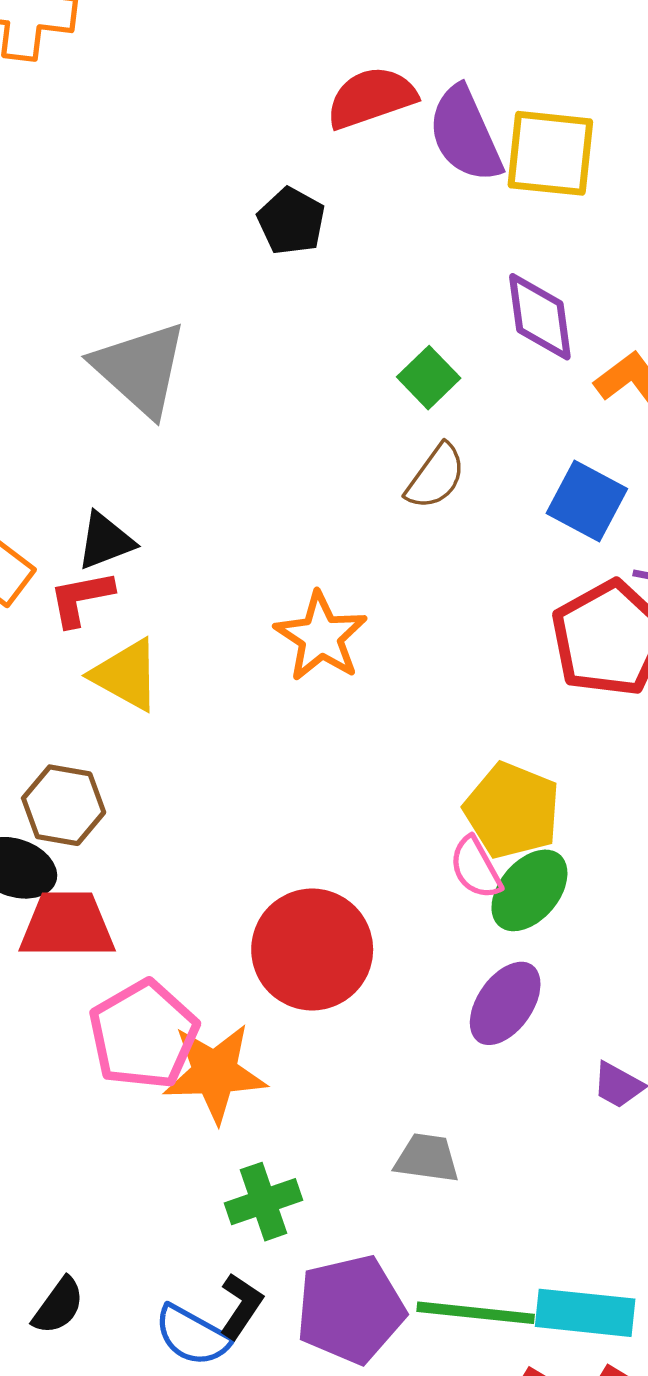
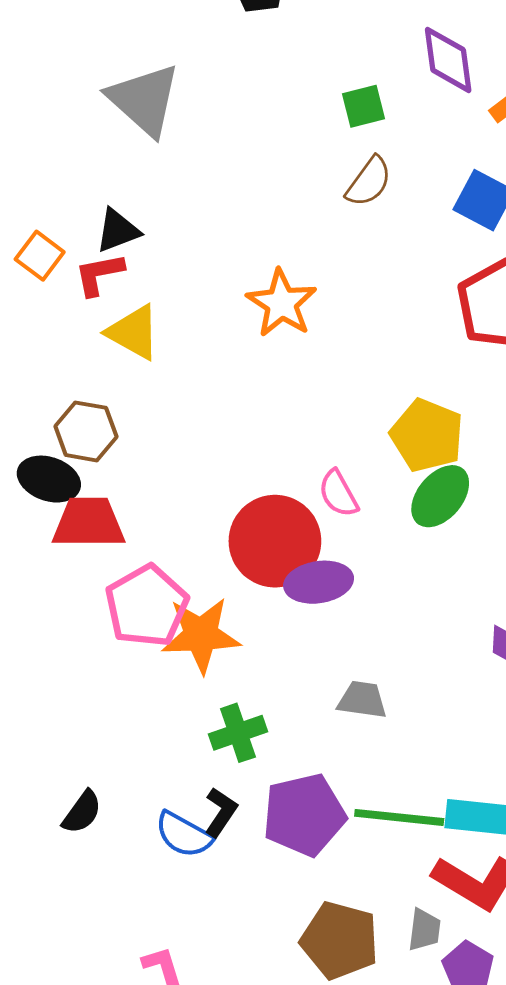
green square: (429, 378) -> (364, 106), turned 30
pink semicircle: (476, 868) -> (338, 494), moved
purple ellipse: (505, 1003) -> (319, 582), moved, turned 46

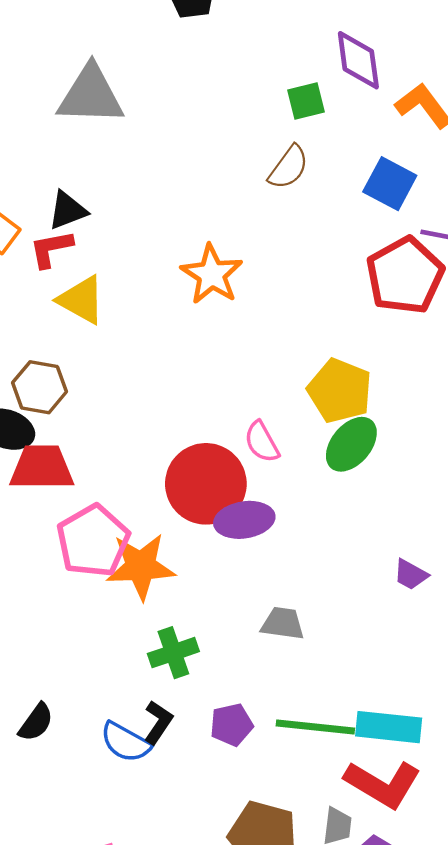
gray triangle: (144, 100) -> (91, 95), turned -40
green square: (364, 106) -> (306, 101), moved
purple pentagon: (304, 815) -> (232, 725), size x0.6

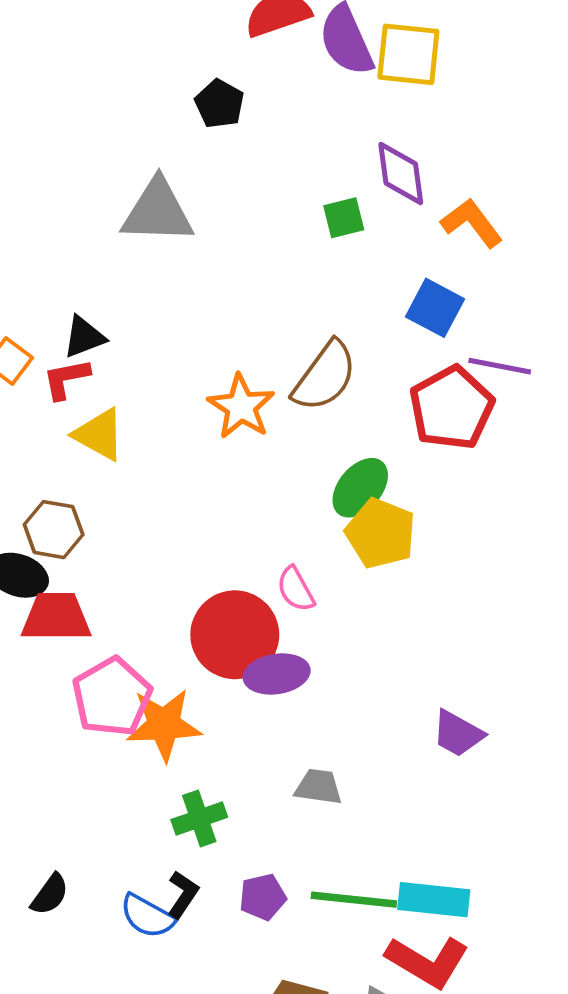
gray triangle: (91, 95) -> (157, 211), moved
brown semicircle: (289, 167) -> (325, 376), moved, size x1.5
green ellipse: (351, 444) -> (360, 488), moved
purple trapezoid: (411, 575) -> (458, 734), size x1.4

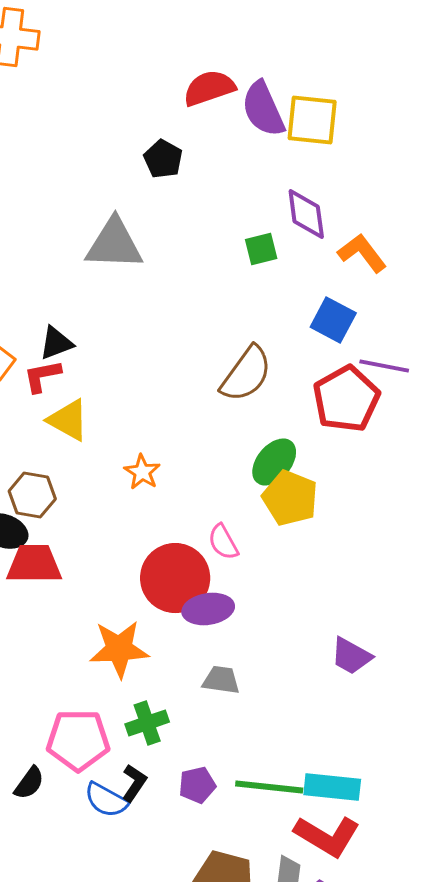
orange star: (241, 407) -> (142, 472), moved, size x0.7
pink pentagon: (112, 697) -> (78, 740), moved, turned 30
gray trapezoid: (318, 787) -> (221, 680), moved

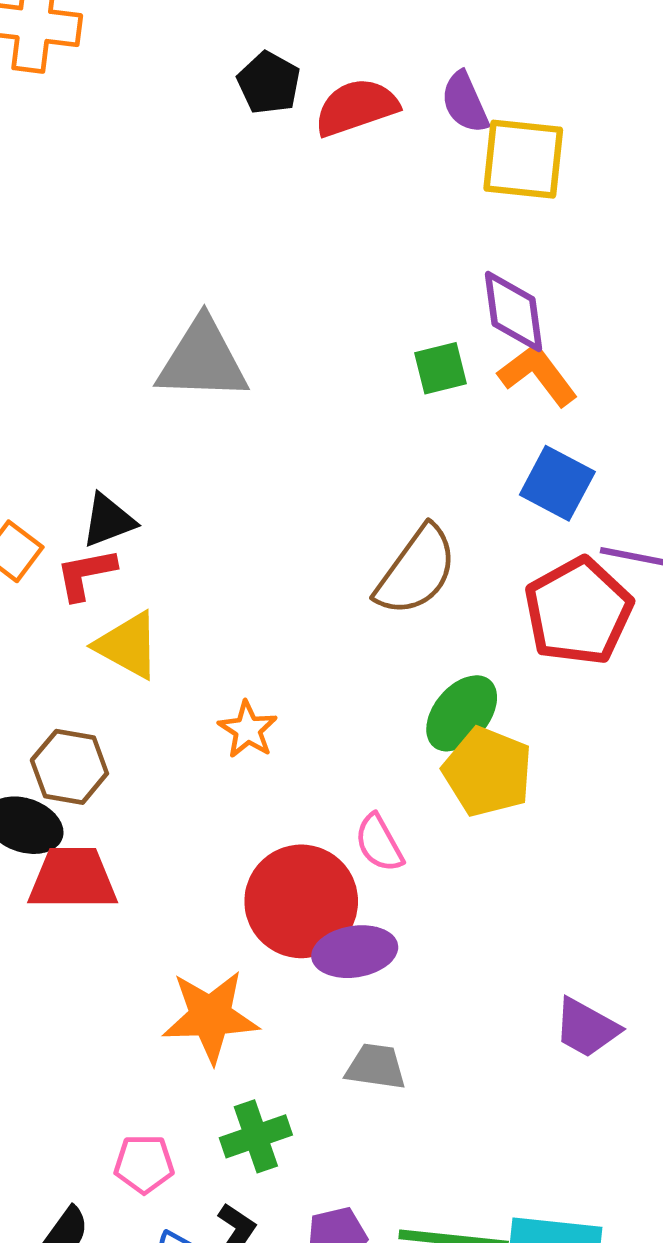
purple semicircle: (263, 109) -> (465, 102), moved, size x0.7
black pentagon: (163, 159) -> (269, 83), moved
orange L-shape: (362, 253) -> (538, 375), moved
pink pentagon: (78, 740) -> (144, 1164), size x0.6

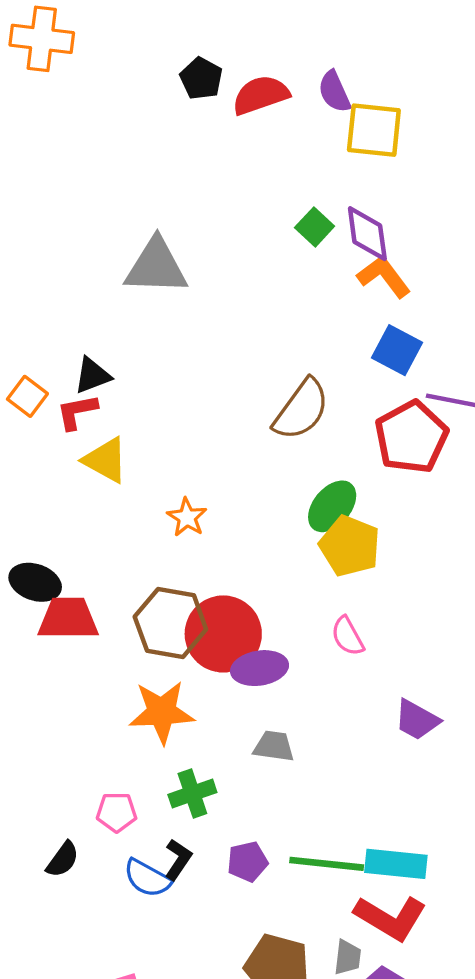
green square: (441, 368) -> (315, 227), moved, turned -33
brown hexagon: (69, 767) -> (170, 623), moved, size x1.4
pink semicircle: (379, 843) -> (348, 636), moved

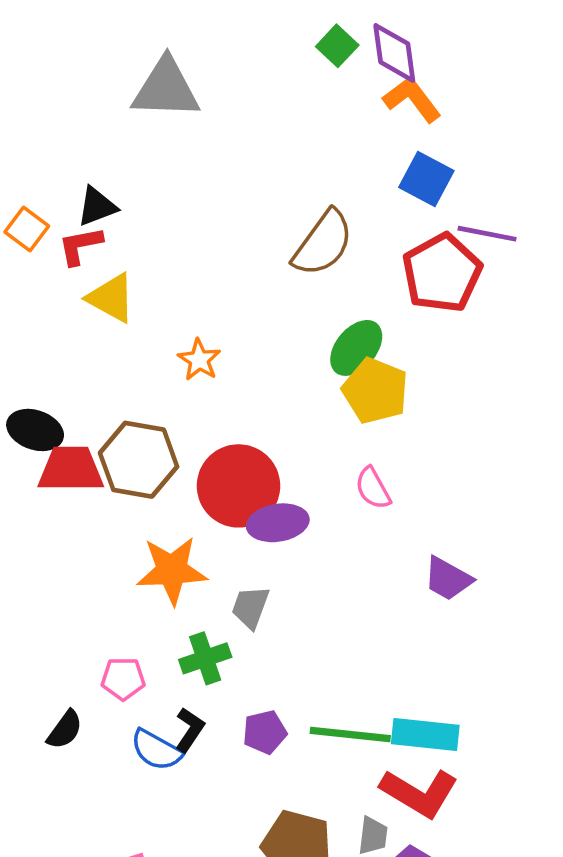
brown hexagon: (170, 623) -> (139, 460), moved
gray trapezoid: (274, 746) -> (250, 607), moved, turned -78

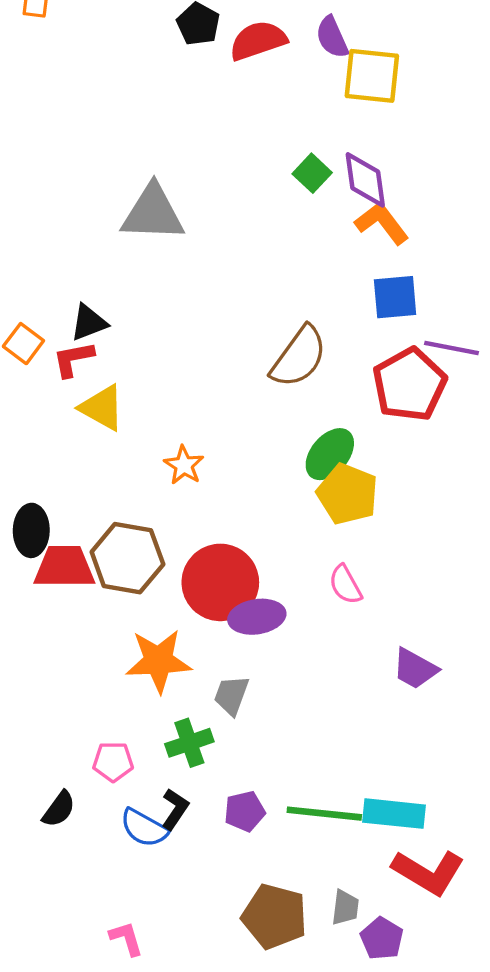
blue square: (426, 179) -> (395, 297), turned -33
black ellipse: (35, 430) -> (31, 530), turned 72
red L-shape: (419, 793) -> (428, 872), moved

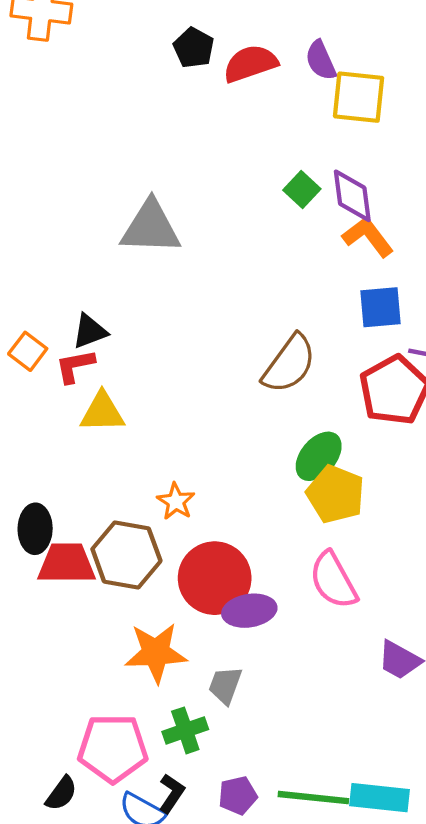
yellow triangle: (102, 408) -> (102, 412), turned -30
orange star: (184, 465) -> (176, 501), moved
pink semicircle: (345, 585) -> (333, 580), size x1.5
pink pentagon: (113, 762) -> (113, 748), size x1.8

